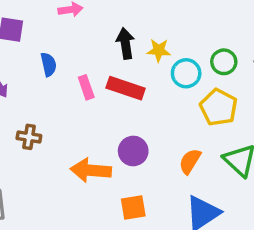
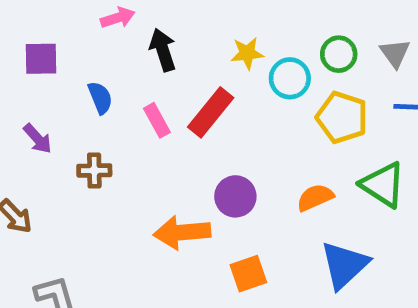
black arrow: (125, 44) -> (163, 50), moved
red rectangle: (126, 88) -> (211, 112), turned -60
brown cross: (29, 137) -> (94, 171), moved
orange semicircle: (190, 161) -> (315, 198), turned 44

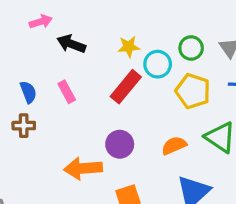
black arrow: (163, 50) -> (71, 44), turned -52
blue semicircle: (100, 98) -> (28, 92), moved
red rectangle: (211, 112) -> (126, 87), moved

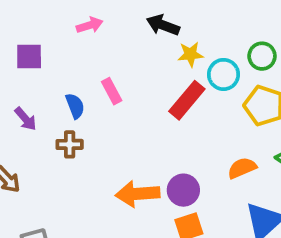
black arrow: (71, 44) -> (163, 25), moved
pink rectangle: (67, 92) -> (112, 91), moved
purple circle: (120, 144) -> (183, 190), moved

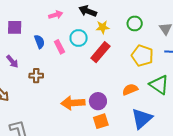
pink arrow: (90, 25) -> (56, 15), moved
green circle: (262, 56) -> (135, 23), moved
cyan circle: (224, 74) -> (79, 38), moved
blue semicircle: (75, 106) -> (39, 42), moved

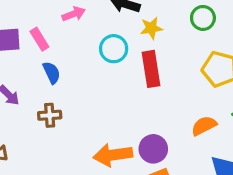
blue semicircle: (39, 42) -> (52, 73), moved
pink rectangle: (59, 47) -> (39, 39), moved
red rectangle: (100, 52) -> (151, 69), turned -45

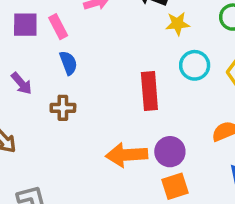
cyan circle: (114, 49) -> (195, 65), moved
red rectangle: (151, 69) -> (149, 91), moved

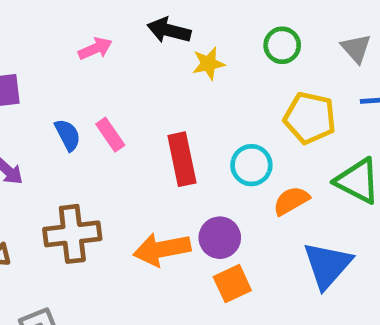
pink rectangle: (58, 27) -> (110, 135), moved
cyan circle: (195, 65) -> (251, 165), moved
brown cross: (63, 108) -> (72, 234), moved, size x1.6

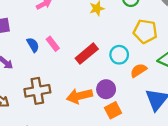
red rectangle: (182, 159) -> (87, 54), turned 65

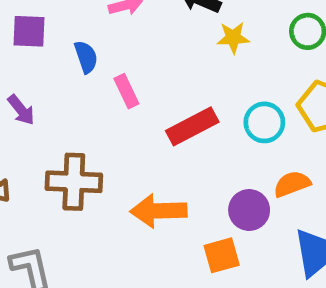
blue semicircle: (33, 45) -> (86, 57), moved
cyan circle: (119, 55) -> (264, 122), moved
purple circle: (106, 89) -> (249, 210), moved

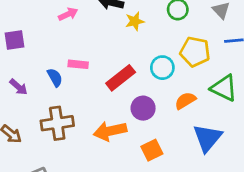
blue semicircle: (86, 57) -> (55, 77), moved
pink rectangle: (126, 91) -> (78, 64), turned -48
purple circle: (249, 210) -> (143, 108), moved

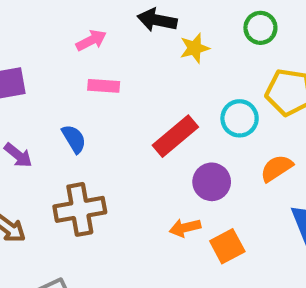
pink rectangle: (78, 64) -> (104, 86), moved
orange arrow: (110, 131) -> (185, 228), moved, size x0.6

